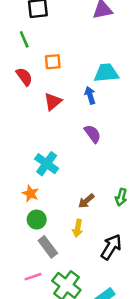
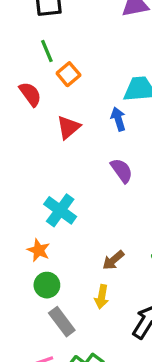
green line: (24, 39) -> (47, 51), moved
orange square: (53, 62) -> (68, 74), turned -35

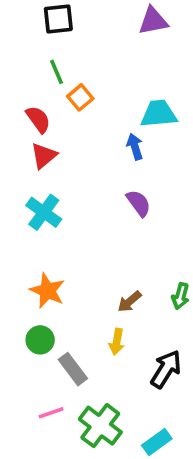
red triangle: (68, 127) -> (44, 156), moved
cyan cross: (60, 210) -> (44, 212), moved
orange star: (39, 250) -> (47, 291), size x1.4
green circle: (47, 285) -> (40, 340), moved

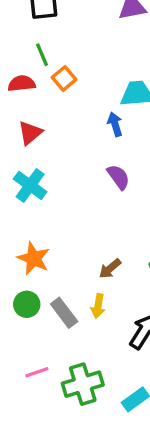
red semicircle: (38, 119) -> (22, 84), moved, turned -60
gray rectangle: (73, 369) -> (64, 313), moved
green cross: (100, 426) -> (83, 384), turned 36

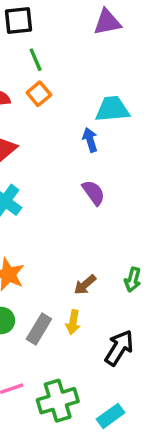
green line: (42, 55) -> (36, 60), moved
gray rectangle: (64, 313) -> (39, 329), turned 68

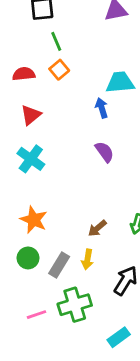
green cross: (58, 401) -> (75, 305), moved

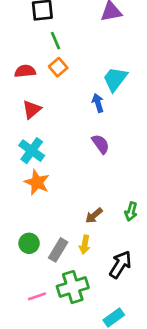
cyan trapezoid: (120, 82) -> (115, 79), turned -48
orange star: (34, 220) -> (37, 182), moved

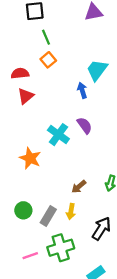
red semicircle: (25, 71) -> (20, 73), moved
cyan cross: (32, 151) -> (58, 135), moved

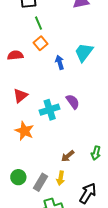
blue arrow: (82, 90) -> (60, 62), moved
red triangle: (26, 96) -> (20, 96), moved
cyan cross: (58, 135) -> (50, 110), turned 36

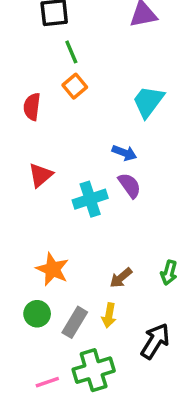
red semicircle: (15, 55) -> (32, 107), turned -77
blue arrow: (60, 62) -> (124, 153), moved, turned 128
orange star: (24, 131) -> (52, 269), moved

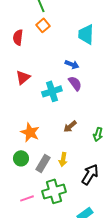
cyan trapezoid: (148, 102) -> (86, 34), turned -35
brown arrow: (121, 278) -> (70, 126), moved

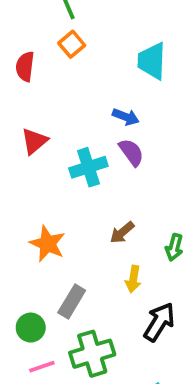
green circle: (21, 158) -> (31, 328), moved
yellow arrow: (63, 159) -> (133, 279), moved

